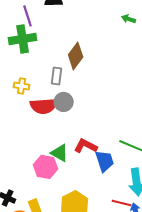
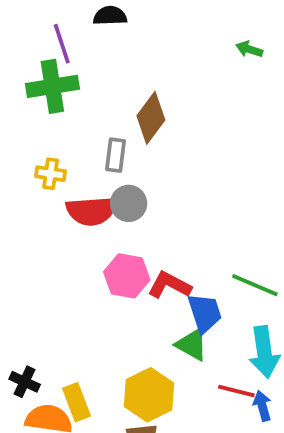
green triangle: (60, 153) -> (192, 345), moved
pink hexagon: (46, 167) -> (127, 276), moved

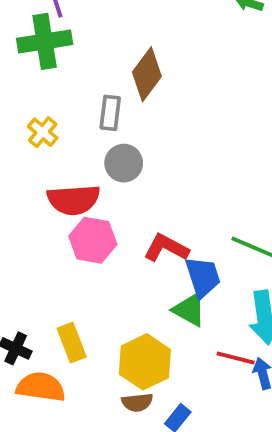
yellow cross: (51, 174) -> (43, 132), turned 32
red semicircle: (91, 211) -> (74, 200), moved
pink hexagon: (127, 276) -> (93, 240), moved
yellow rectangle: (77, 402) -> (72, 343), moved

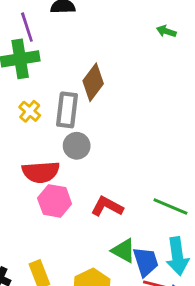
gray rectangle: (110, 113) -> (67, 110), size x1.4
yellow cross: (43, 132) -> (30, 111), moved
blue trapezoid: (203, 277) -> (146, 262), moved

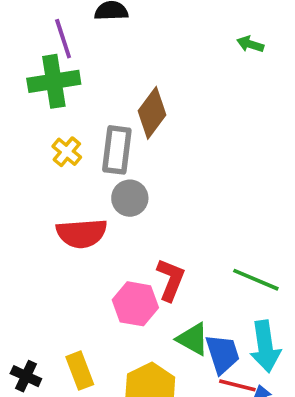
pink hexagon: (55, 201) -> (135, 304), moved
red L-shape: (107, 206) -> (171, 280), turned 84

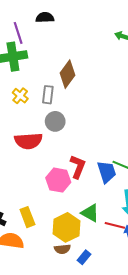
gray rectangle: (117, 150) -> (48, 95), size x0.7
green triangle: (193, 339) -> (90, 213), moved
blue trapezoid: (223, 354) -> (107, 172), moved

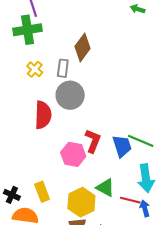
gray circle: (55, 121) -> (70, 95), size x1.4
red semicircle: (28, 141) -> (43, 115), turned -84

